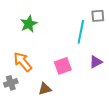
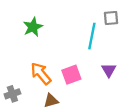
orange arrow: (23, 62) -> (41, 73), moved
purple triangle: (96, 62) -> (109, 70), turned -32

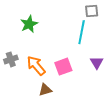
gray square: (111, 18) -> (92, 11), moved
gray cross: (12, 94) -> (11, 59), moved

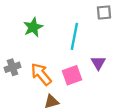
cyan line: (82, 32) -> (74, 36), moved
purple triangle: (97, 63) -> (98, 63), moved

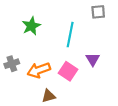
orange arrow: (41, 74) -> (39, 70), turned -70
pink square: (72, 75) -> (68, 71), turned -36

